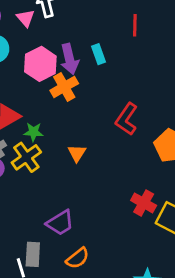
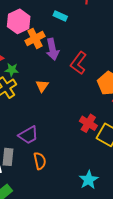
cyan rectangle: (99, 54) -> (60, 16), turned -48
purple arrow: (69, 59) -> (52, 49), moved
orange semicircle: (78, 258) -> (40, 161), turned -66

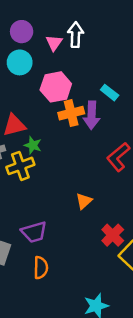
purple arrow: (52, 49) -> (92, 115), moved
orange triangle: (42, 86) -> (84, 201), moved

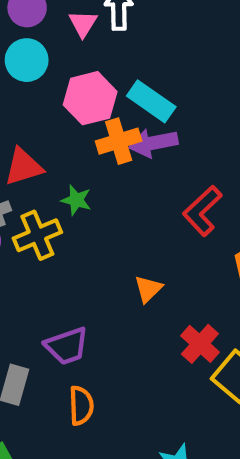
cyan rectangle: (110, 93) -> (151, 101), moved, size x1.5
purple arrow: (92, 115) -> (153, 143), turned 80
green star: (33, 145) -> (76, 200), moved

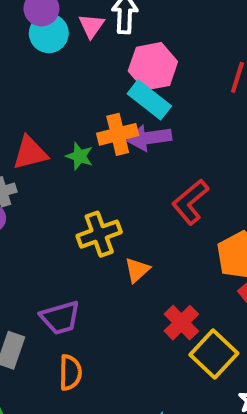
cyan circle: (27, 60) -> (49, 33), moved
pink hexagon: (90, 98) -> (153, 66), moved
green star: (76, 200) -> (79, 156), moved
yellow cross: (37, 235) -> (99, 234), moved

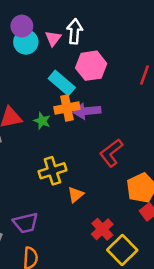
cyan rectangle: (149, 100) -> (62, 83), moved

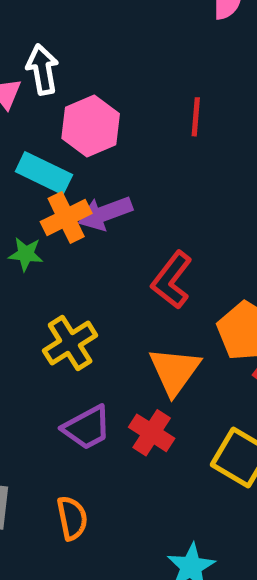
orange triangle: (76, 195) -> (174, 371), moved, size x1.6
purple trapezoid: (26, 223) -> (87, 428), moved
red cross: (102, 229) -> (152, 433), moved

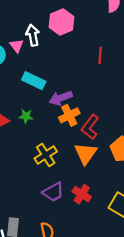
pink hexagon: (91, 126) -> (61, 22), moved
orange cross: (66, 218) -> (69, 115), moved
orange triangle: (174, 371) -> (86, 154), moved

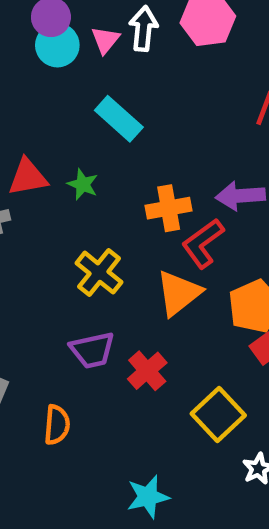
purple arrow: (61, 98) -> (240, 196), moved
yellow cross: (46, 155) -> (99, 273), turned -35

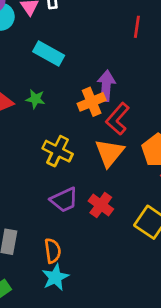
purple arrow: (240, 196) -> (106, 86), moved, turned 112
cyan star: (148, 497) -> (55, 277), moved

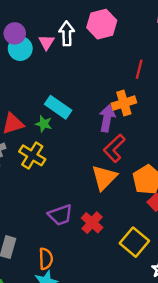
cyan rectangle: (49, 54) -> (58, 107), moved
orange cross: (92, 102) -> (124, 103), moved
yellow cross: (58, 151) -> (32, 155), moved

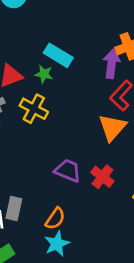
purple trapezoid: (60, 215) -> (68, 171), turned -135
orange semicircle: (46, 259) -> (55, 219), turned 40

